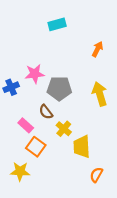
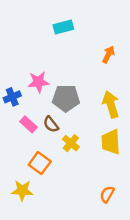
pink rectangle: (26, 125) -> (28, 124), moved
yellow trapezoid: (82, 147) -> (111, 142), moved

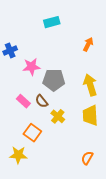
blue cross: (12, 97) -> (10, 50), moved

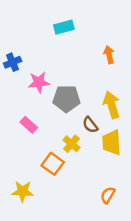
orange arrow: (88, 44) -> (109, 55), turned -40
brown semicircle: (42, 101) -> (90, 125), moved
orange square: (32, 133) -> (53, 164), moved

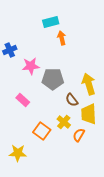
orange arrow: (109, 55) -> (62, 38), moved
yellow cross: (71, 144) -> (64, 122), moved
orange semicircle: (108, 195) -> (79, 135), moved

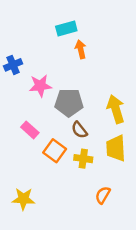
brown semicircle: (72, 100) -> (79, 130), moved
yellow cross: (64, 122) -> (83, 159), turned -32
orange square: (42, 131) -> (55, 151), moved
orange semicircle: (79, 135) -> (103, 195), moved

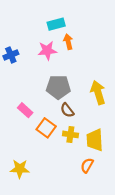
pink star: (40, 86) -> (47, 51), moved
yellow trapezoid: (116, 148) -> (95, 140), moved

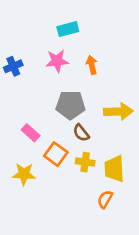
orange arrow: (68, 42) -> (92, 65), moved
yellow arrow: (98, 93) -> (118, 112), turned 105
yellow star: (20, 169) -> (24, 174), moved

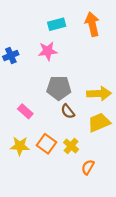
orange arrow: (92, 65) -> (92, 24), moved, size x1.5
orange square: (56, 154) -> (47, 144), moved
yellow cross: (85, 162) -> (71, 146), moved, turned 32
yellow trapezoid: (114, 169) -> (99, 123), moved, turned 70

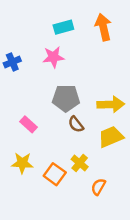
orange square: (47, 144) -> (55, 174), moved

